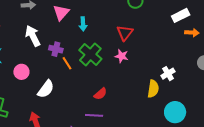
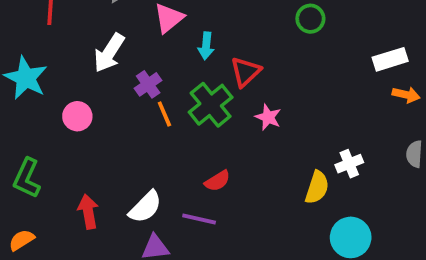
red triangle: (125, 33) -> (245, 72), moved
white arrow: (33, 36) -> (109, 53), turned -130
purple cross: (56, 49) -> (148, 84), turned 32
white semicircle: (46, 89) -> (145, 207), moved

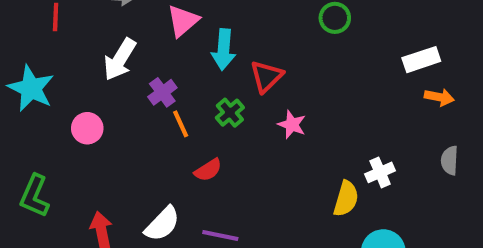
cyan arrow: (206, 46) -> (224, 50), size x1.4
green cross: (211, 105) -> (230, 113), size x0.6
red semicircle: (217, 181) -> (208, 170), moved

